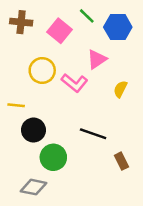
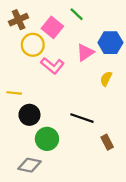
brown cross: (21, 22) -> (19, 20), turned -30
blue hexagon: (118, 27) -> (110, 43), moved
yellow circle: (42, 70) -> (33, 45), moved
pink L-shape: (74, 83) -> (52, 66), moved

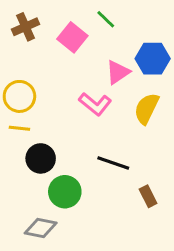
yellow circle: (33, 45) -> (19, 96), moved
pink L-shape: (52, 66) -> (95, 104), moved
yellow semicircle: (106, 79) -> (147, 109), size x1.5

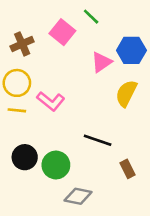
brown cross: (25, 27) -> (22, 44), moved
pink L-shape: (95, 104) -> (51, 101), moved
black circle: (41, 158) -> (25, 157), moved
gray diamond: (41, 228) -> (78, 196), moved

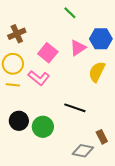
pink square: (62, 32) -> (48, 53), moved
brown rectangle: (128, 169) -> (102, 137), moved
gray diamond: (78, 196) -> (83, 151), moved

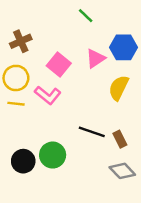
black circle: (19, 121) -> (23, 161), moved
brown rectangle: (102, 137) -> (120, 139), moved
gray diamond: (83, 151) -> (122, 171), moved, turned 35

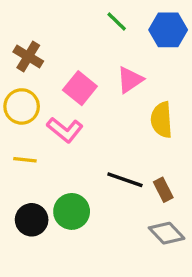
brown cross: (21, 41) -> (28, 56), turned -35
blue hexagon: (124, 47) -> (168, 30), moved
yellow semicircle: (119, 88) -> (162, 120), turned -30
yellow line: (16, 104) -> (25, 160), moved

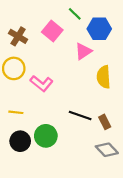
blue hexagon: (168, 30) -> (99, 29), moved
pink square: (80, 88) -> (52, 31), moved
yellow line: (25, 160) -> (16, 112), moved

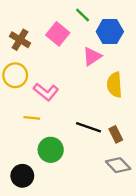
yellow line: (16, 112) -> (32, 118), moved
black circle: (20, 141) -> (22, 176), moved

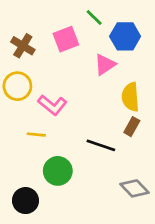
pink square: (58, 34) -> (66, 39), turned 30
brown rectangle: (116, 134) -> (132, 127), moved, turned 56

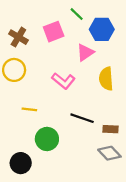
pink L-shape: (52, 105) -> (63, 81), moved
brown rectangle: (132, 127) -> (111, 129), moved, turned 64

